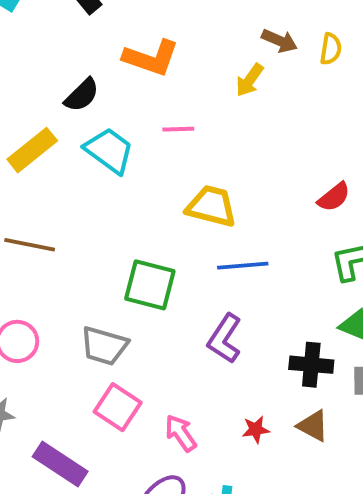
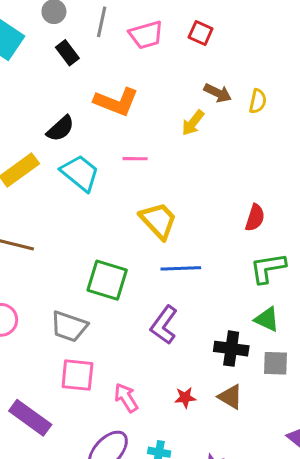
red semicircle: (334, 197) -> (255, 218), turned -36
yellow trapezoid: (211, 206) -> (158, 221), turned 30
pink square: (118, 407) -> (77, 375), turned -30

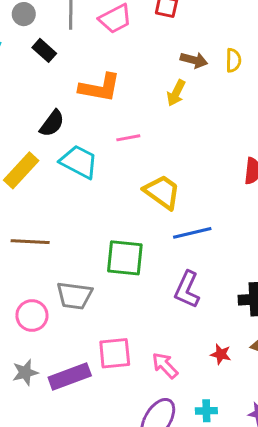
gray trapezoid: (69, 326) -> (74, 296), moved
red star: (185, 398) -> (221, 354), turned 30
purple rectangle: (30, 418) -> (70, 377), moved, turned -45

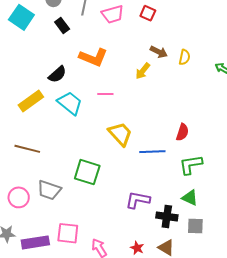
blue line: (192, 233) -> (152, 152), moved
purple L-shape: (187, 290) -> (138, 200), moved, turned 65

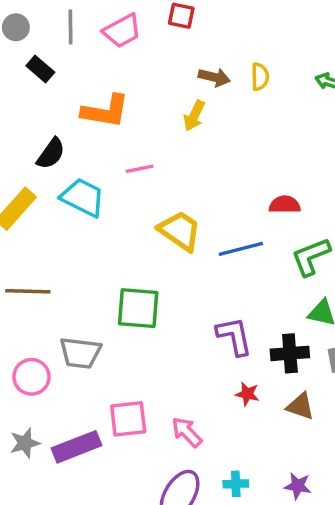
red semicircle: (182, 132) -> (285, 205), turned -96
purple L-shape: (138, 200) -> (234, 336), turned 80
red star: (137, 248) -> (247, 394), moved

